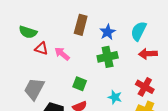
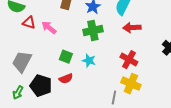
cyan star: (115, 97) -> (89, 61), moved

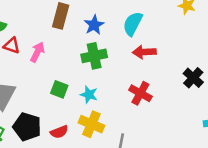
pink arrow: (49, 28) -> (37, 52), turned 77
red semicircle: (66, 79) -> (59, 132), moved
yellow cross: (131, 84) -> (91, 124), moved

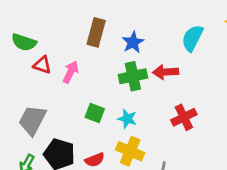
cyan semicircle: (133, 24) -> (192, 38), moved
red arrow: (144, 52) -> (165, 72), moved
red cross: (140, 93) -> (184, 117), turned 35

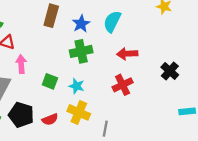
cyan semicircle: (192, 38) -> (112, 21), moved
pink arrow: (71, 72) -> (21, 64), moved, turned -30
red arrow: (165, 72) -> (127, 54), moved

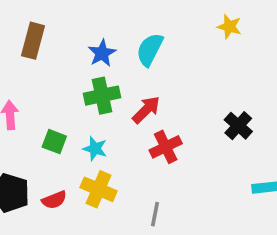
brown rectangle: (51, 16) -> (33, 41), moved
red arrow: (127, 54) -> (146, 110), moved, turned 138
gray line: (105, 129) -> (155, 214), moved

